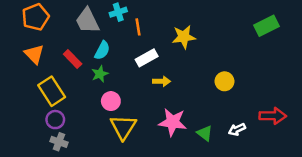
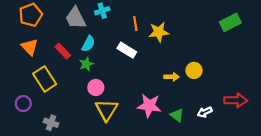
orange line: (138, 27) -> (135, 23), moved
white rectangle: (147, 58) -> (127, 50), turned 60
yellow arrow: (162, 81) -> (172, 77), moved
purple circle: (55, 120) -> (23, 104), moved

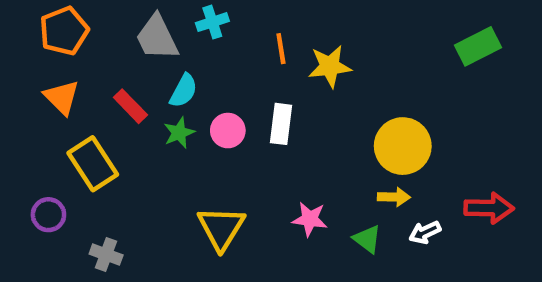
white rectangle: (127, 50) -> (281, 124), moved, turned 66
yellow circle: (194, 70) -> (403, 146), size x1.6
yellow arrow: (172, 77) -> (394, 197), moved
pink circle: (96, 88) -> (228, 131), moved
pink star: (149, 106) -> (310, 219), size x0.7

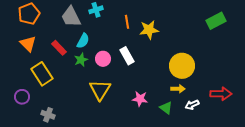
white rectangle: (281, 124) -> (127, 56), turned -36
yellow triangle: (221, 228) -> (100, 90), moved

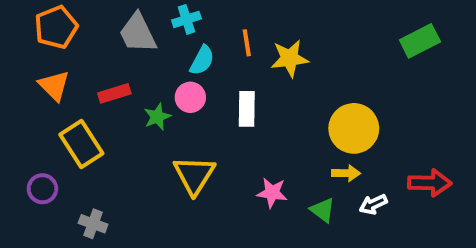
cyan semicircle: (83, 41) -> (202, 60), moved
red rectangle: (59, 48) -> (114, 93), turned -63
white rectangle: (127, 56) -> (247, 109), turned 30
pink circle: (103, 59) -> (190, 97), moved

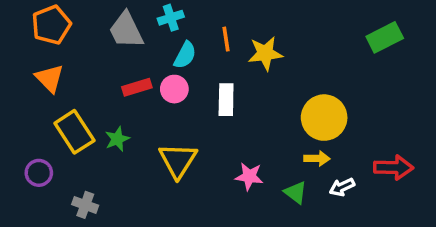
red rectangle: (114, 93) -> (137, 87), moved
green star: (157, 117) -> (117, 139), moved

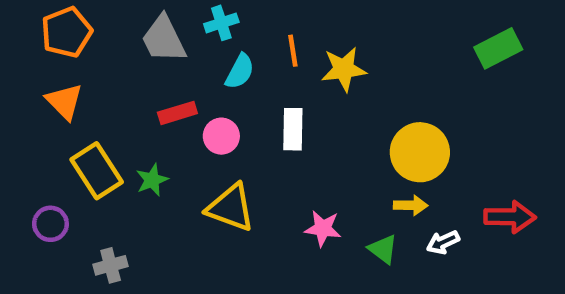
pink circle: (174, 89) -> (221, 136), moved
yellow triangle: (178, 160) -> (231, 208), turned -42
gray cross: (85, 205) -> (111, 265), turned -35

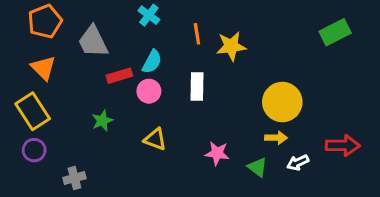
cyan cross: (221, 23) -> (149, 15), turned -35
gray trapezoid: (164, 39) -> (93, 42), moved
cyan semicircle: (240, 71) -> (152, 62), moved
yellow rectangle: (97, 171) -> (33, 111), moved
yellow triangle: (231, 208) -> (155, 139), size x0.7

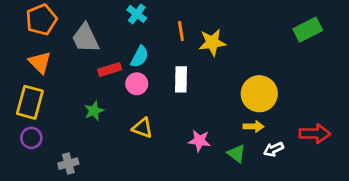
yellow rectangle: (33, 111) -> (30, 102), turned 48

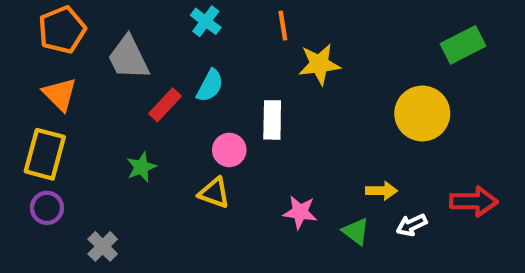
orange line: (181, 31) -> (283, 26), moved
red rectangle: (110, 70) -> (165, 105), turned -30
pink circle: (137, 84) -> (229, 150), moved
yellow circle: (259, 94) -> (422, 113), moved
gray cross: (68, 164) -> (103, 246), turned -30

